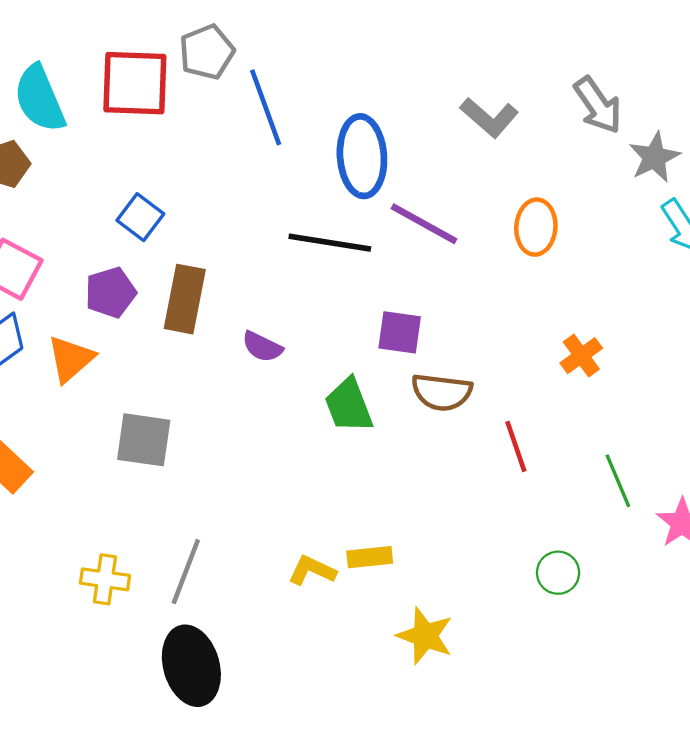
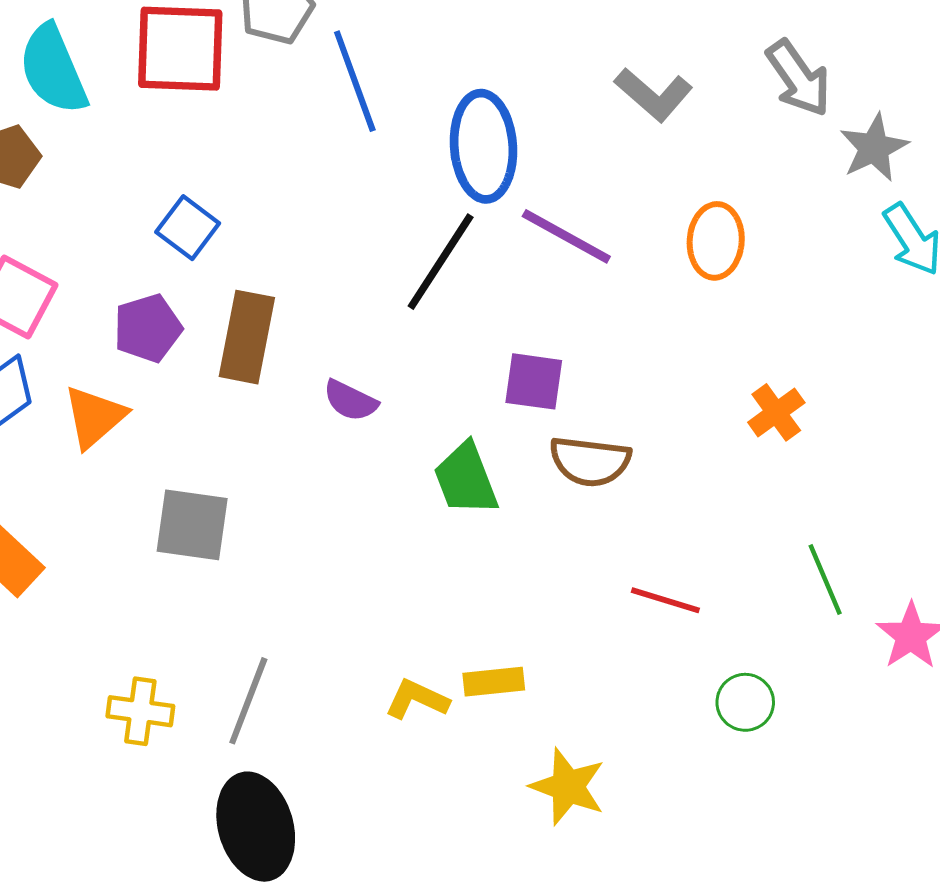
black line: (330, 243) -> (441, 262), turned -66
red line: (516, 446) -> (665, 600), moved, turned -54

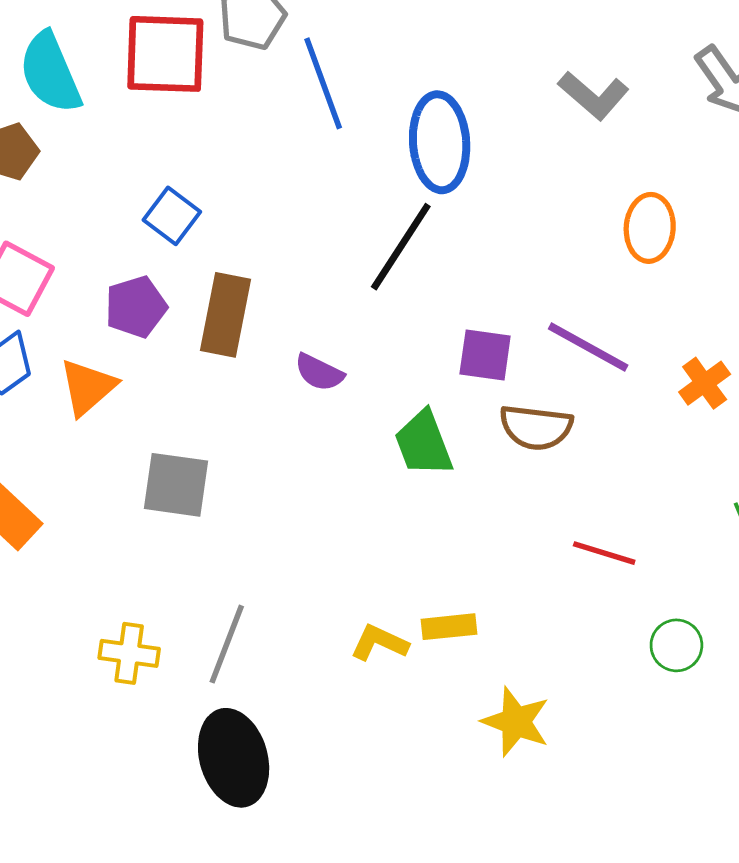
purple line: (566, 236) -> (588, 347), moved

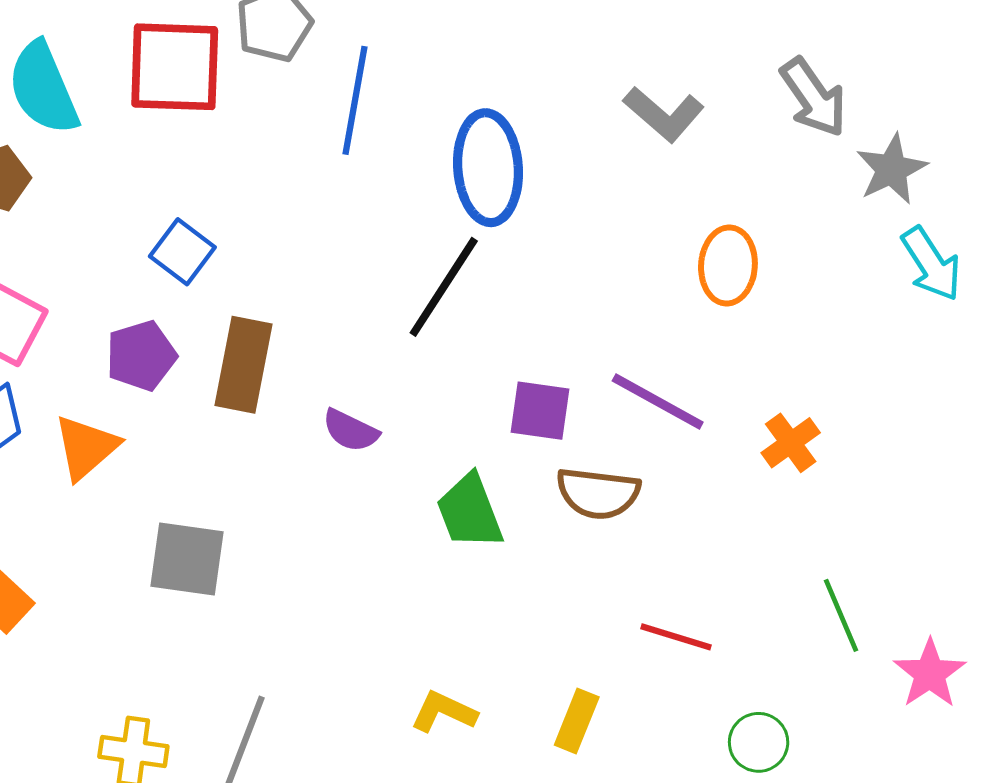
blue line: (323, 83) -> (355, 100), turned 30
yellow rectangle: (449, 627) -> (577, 721), moved, turned -62
yellow L-shape: (379, 643) -> (444, 712), moved

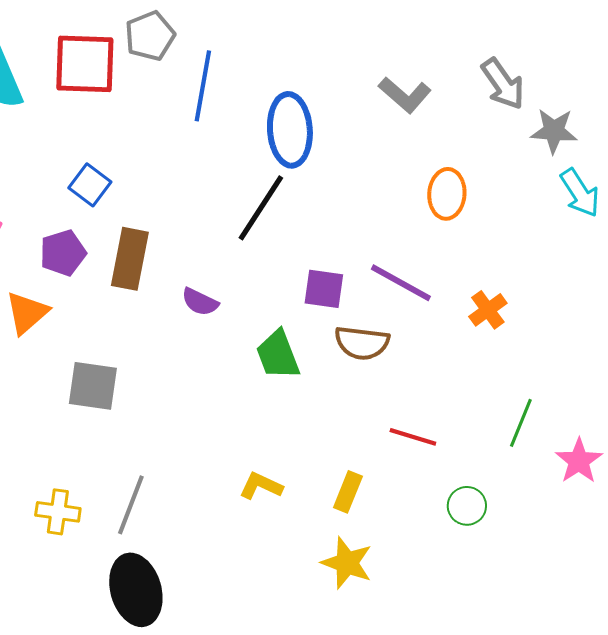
gray star: (892, 169) -> (554, 131), turned 30
green line: (841, 615) -> (521, 423), turned 45

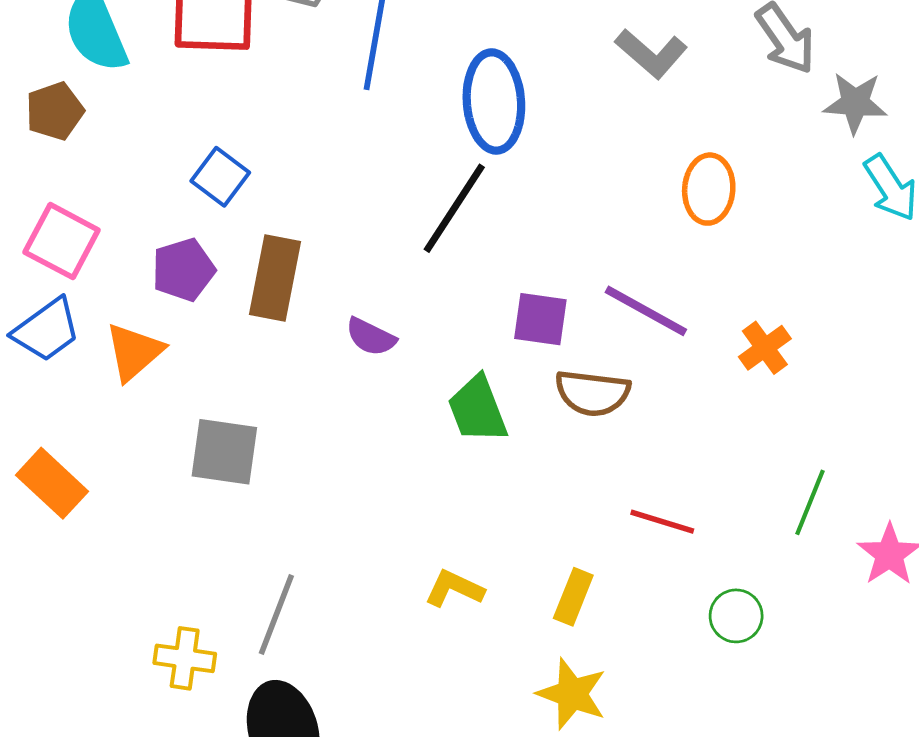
yellow cross: (58, 512) -> (185, 658), moved

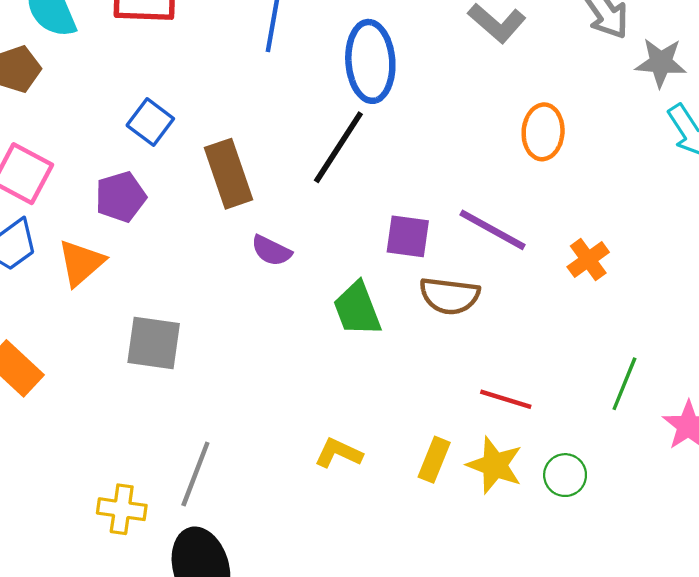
brown rectangle: (275, 278) -> (228, 174), moved, turned -30
yellow star: (572, 694) -> (495, 465), moved

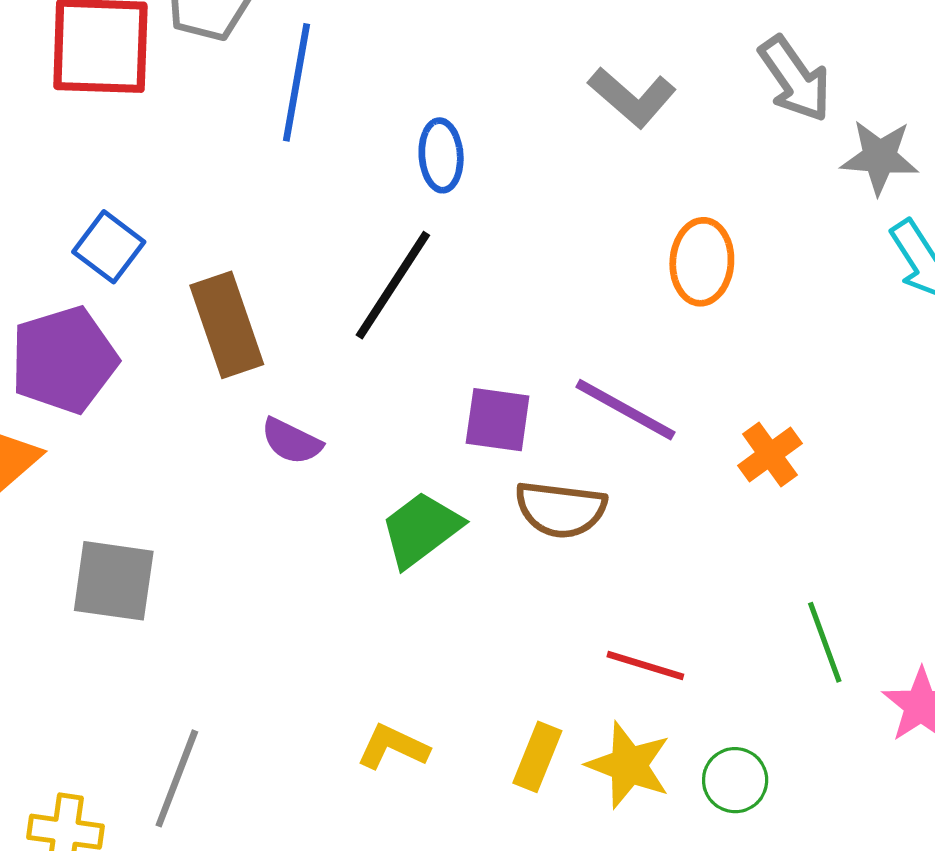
blue ellipse: (370, 61) -> (441, 155), size x0.6
purple pentagon: (121, 197) -> (64, 360), size x1.4
green trapezoid: (357, 309) -> (421, 529), turned 74
green line: (624, 384) -> (825, 642), turned -42

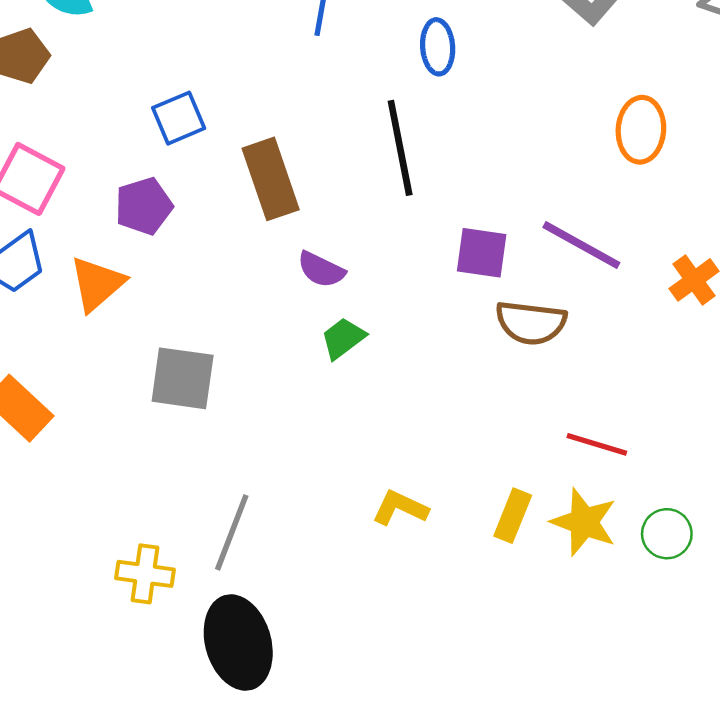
blue square: (109, 247) -> (179, 118), turned 30
black line: (393, 285) -> (400, 148), turned -44
purple pentagon: (64, 360) -> (144, 206), size x0.7
green trapezoid: (421, 529) -> (343, 338), moved, size x0.7

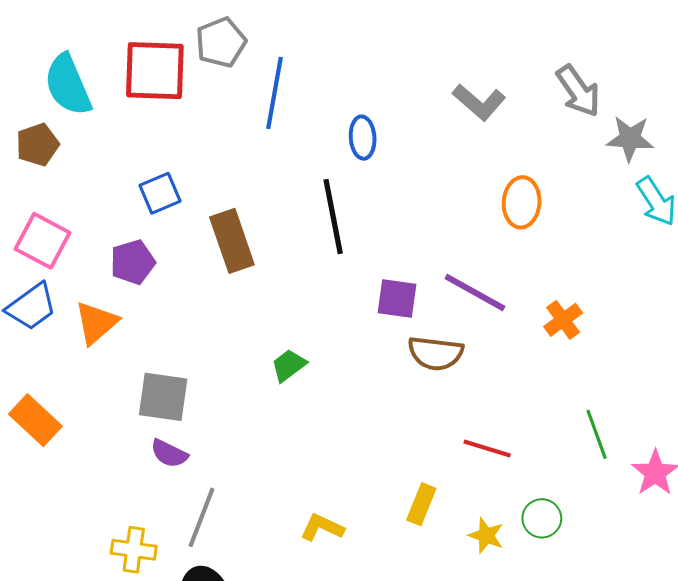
purple semicircle: (321, 270) -> (169, 454), moved
yellow L-shape: (400, 508) -> (322, 527), moved
yellow star: (584, 522) -> (486, 536), moved, size x0.7

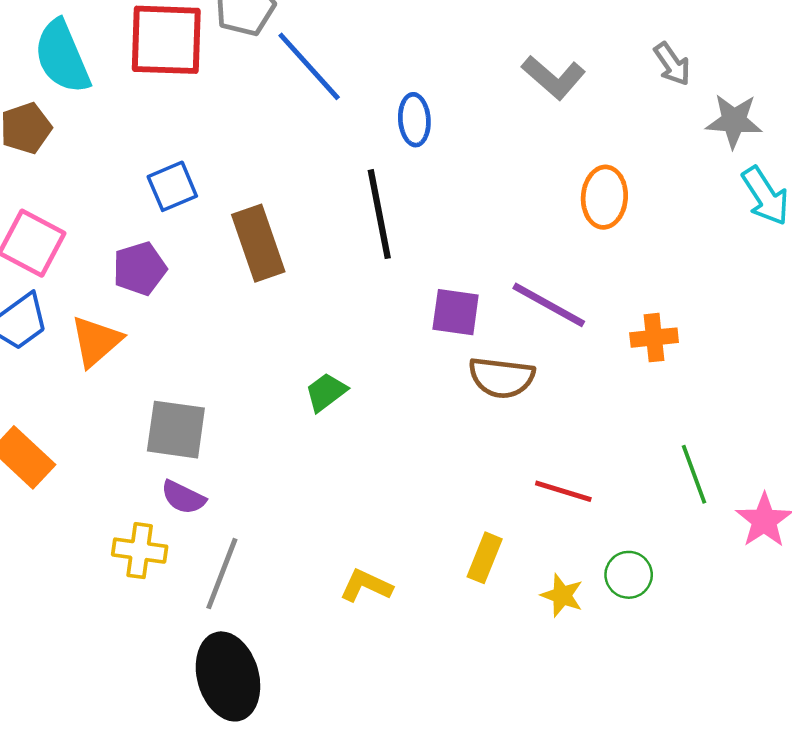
gray arrow: (578, 91) -> (672, 64), size x0.7
blue line: (274, 93) -> (309, 66), turned -52
orange cross: (563, 320) -> (654, 338), turned 30
yellow cross: (134, 550) -> (140, 551), moved

